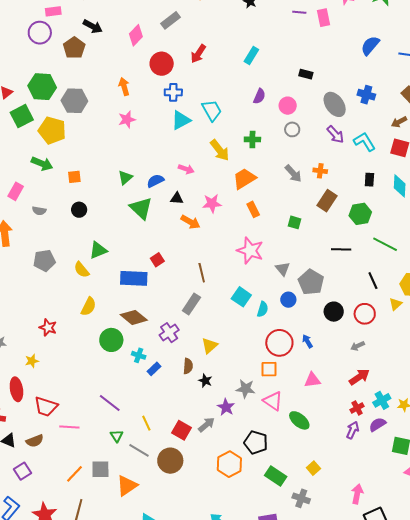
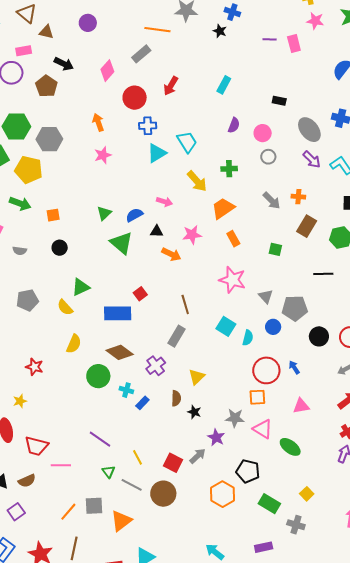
gray pentagon: (311, 282) -> (295, 308), turned -30

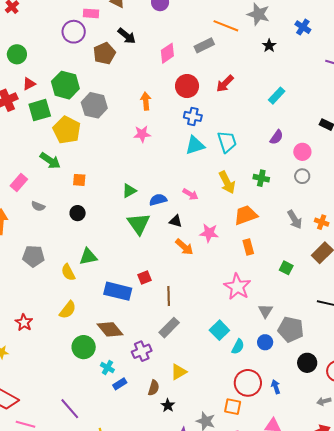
black star: (220, 31) -> (269, 46), moved
brown line: (185, 304) -> (169, 296), moved

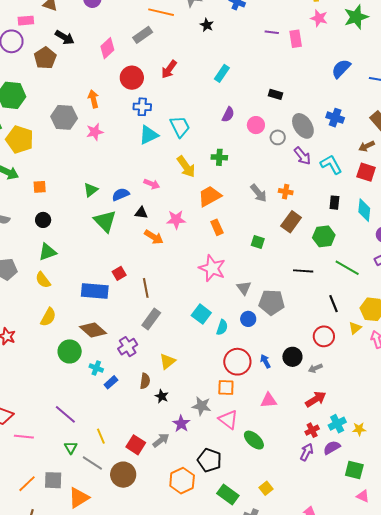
gray hexagon: (94, 105) -> (64, 117), moved
gray circle: (302, 176) -> (278, 137), moved
green triangle: (88, 257) -> (47, 252), moved
black circle: (307, 363) -> (292, 357), moved

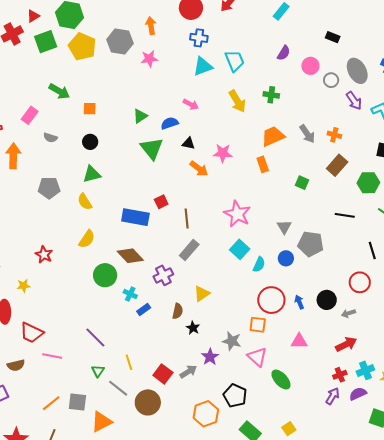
yellow pentagon: (20, 139) -> (82, 46), moved
pink arrow: (152, 184) -> (191, 104), moved
orange trapezoid: (210, 196) -> (273, 136), moved
pink star: (212, 268) -> (237, 214), moved

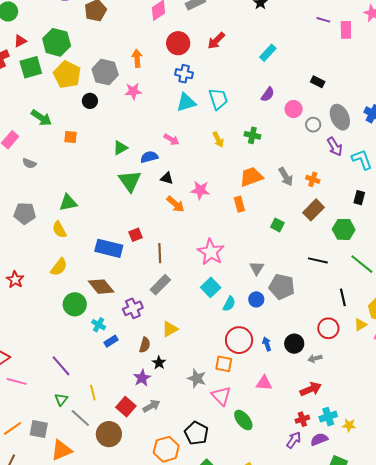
yellow arrow: (237, 101) -> (218, 140), size x0.7
black circle: (90, 142) -> (90, 101), moved
purple star: (210, 357) -> (142, 378), moved

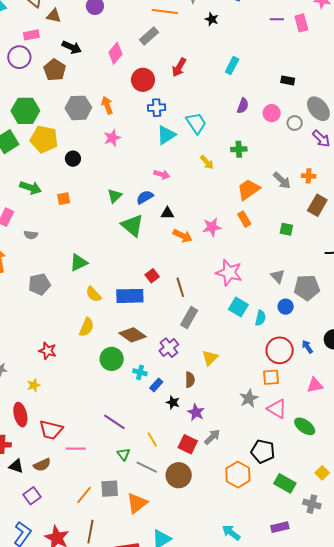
gray hexagon: (105, 72) -> (78, 108), moved
pink star: (200, 190) -> (212, 227), moved
yellow semicircle: (59, 230) -> (94, 294), moved
black star: (159, 363) -> (173, 402), moved
gray star: (197, 378) -> (249, 398), turned -30

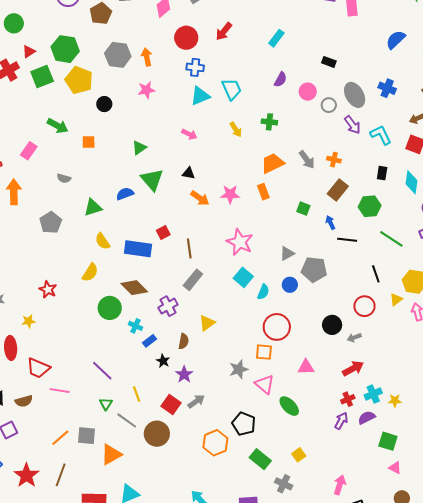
blue semicircle: (145, 197) -> (125, 194), moved
gray semicircle: (31, 235) -> (64, 178), moved
gray triangle: (278, 276) -> (287, 253), turned 35
gray pentagon: (39, 284) -> (51, 223), turned -30
blue arrow: (307, 347) -> (330, 223), moved

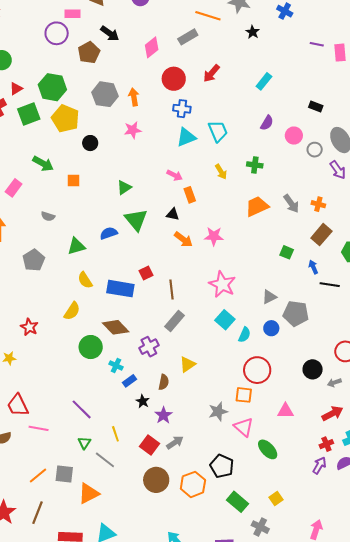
orange rectangle: (263, 192) -> (190, 195), moved
red trapezoid: (38, 368) -> (18, 405), turned 40
brown circle: (157, 434) -> (156, 480), moved

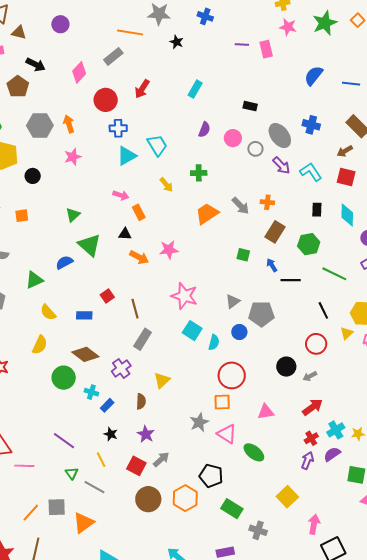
blue rectangle: (120, 289) -> (84, 315), size x0.6
black star: (143, 401) -> (111, 434), moved
yellow square: (276, 498) -> (287, 497), moved, size x1.5

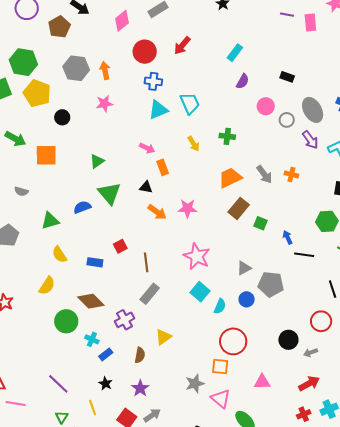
purple semicircle: (204, 130) -> (243, 81), moved
orange square: (22, 216) -> (46, 155), size x1.6
brown rectangle: (275, 232) -> (239, 208), moved

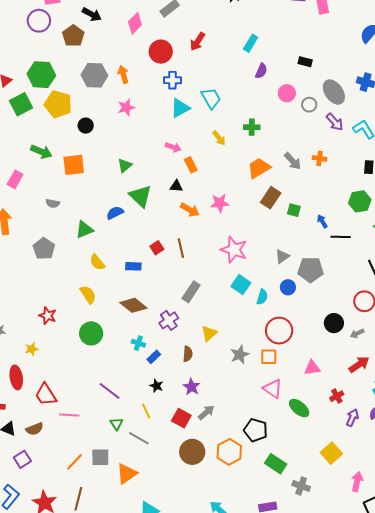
brown line: (146, 262) -> (181, 248), moved
yellow semicircle: (47, 286) -> (88, 295), turned -60
green circle: (66, 321) -> (91, 333), moved
gray star: (195, 384) -> (240, 355), moved
red cross: (304, 414) -> (337, 396), moved

